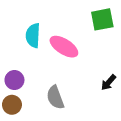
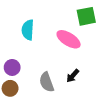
pink ellipse: (64, 47) -> (69, 39), moved
black arrow: (108, 83) -> (73, 76), moved

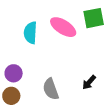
pink ellipse: (69, 39) -> (63, 27), moved
black arrow: (73, 76) -> (89, 82), moved

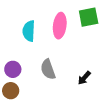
pink ellipse: (63, 27) -> (60, 26), turned 65
gray semicircle: (51, 89) -> (48, 69), moved

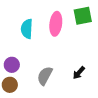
gray semicircle: (48, 69) -> (45, 76), moved, turned 48

